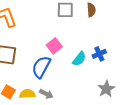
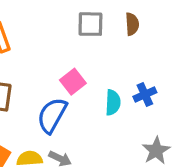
cyan semicircle: (79, 59) -> (113, 102), turned -35

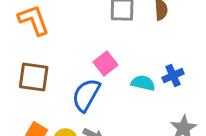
cyan semicircle: (113, 102) -> (143, 83), turned -80

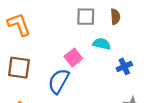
cyan semicircle: (143, 83) -> (102, 44), moved

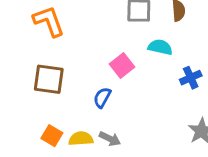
blue semicircle: (59, 81) -> (102, 97), size x0.6

